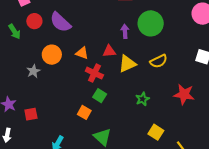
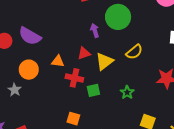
green square: (100, 96) -> (93, 90), moved, turned -32

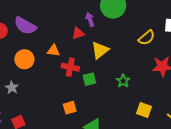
yellow semicircle: (134, 52) -> (147, 38), moved
red triangle: (84, 53) -> (78, 33), moved
gray star: (15, 90) -> (12, 88), moved
orange square: (73, 119) -> (70, 108), turned -32

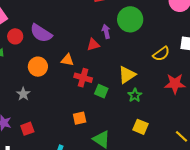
yellow triangle: (100, 50) -> (127, 75), moved
green square: (89, 79) -> (101, 91), turned 32
yellow square: (144, 110) -> (141, 127), moved

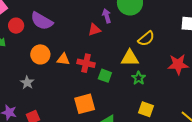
yellow semicircle: (161, 54) -> (146, 39), moved
orange triangle: (67, 60) -> (63, 59), moved
yellow triangle: (127, 75) -> (130, 58), turned 36
orange square: (80, 118) -> (85, 104), size x1.5

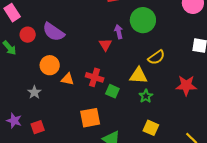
red triangle: (94, 30) -> (105, 45), turned -48
orange triangle: (63, 59) -> (68, 79), moved

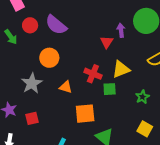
yellow triangle: (138, 76) -> (121, 69), moved, turned -30
orange triangle: (68, 79) -> (66, 87), moved
green square: (112, 91) -> (110, 89), turned -32
gray star: (34, 92) -> (32, 83), size x1.5

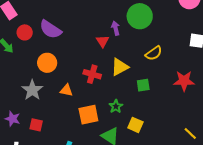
green square: (110, 89) -> (143, 85), moved
green star: (142, 97) -> (116, 106), moved
red square: (32, 118) -> (36, 125), turned 32
yellow square: (145, 129) -> (135, 125), moved

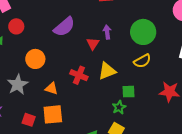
green circle: (140, 16) -> (143, 32), moved
purple semicircle: (50, 29) -> (64, 27), moved, turned -80
green star: (116, 106) -> (119, 107), moved
orange square: (88, 115) -> (53, 114), moved
red square: (36, 125) -> (29, 120), moved

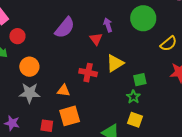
orange circle: (35, 59) -> (29, 67), moved
yellow semicircle: (142, 61) -> (169, 44), moved
gray star: (18, 84) -> (30, 93), turned -30

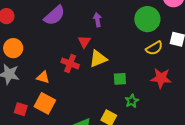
green circle: (143, 18) -> (147, 19), moved
red triangle: (96, 39) -> (84, 42), moved
green star: (133, 97) -> (132, 101), moved
orange square: (70, 116) -> (45, 103), turned 35

